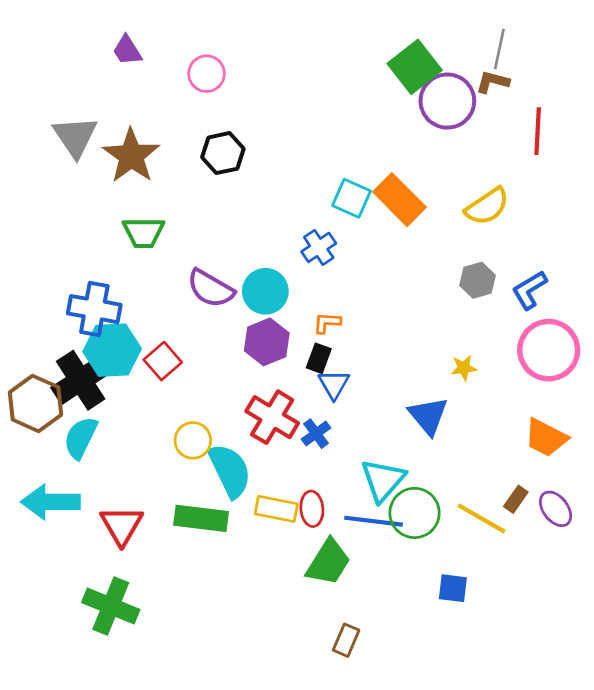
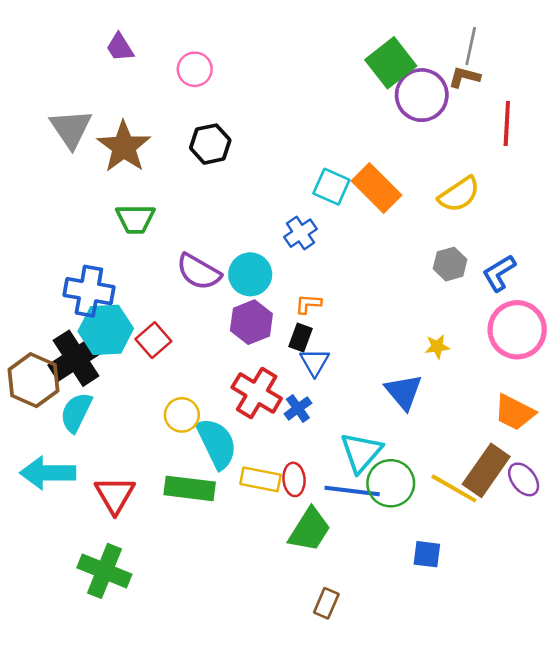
brown rectangle: (516, 499) -> (486, 470), size x2.0

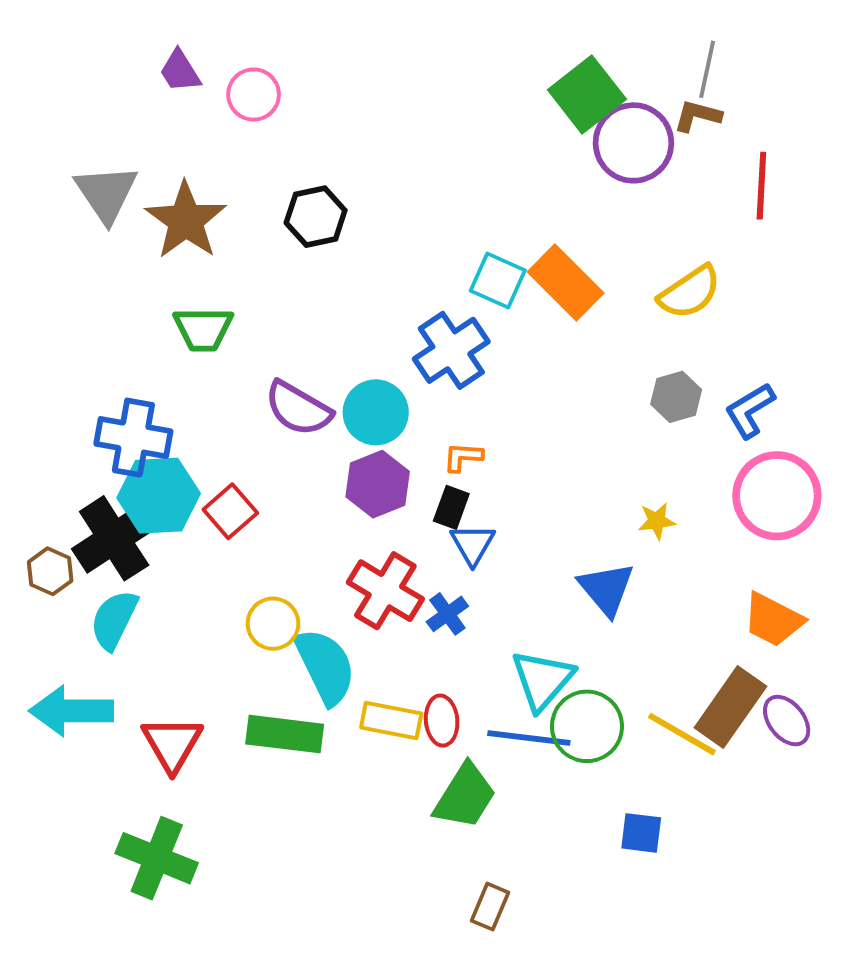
pink circle: (195, 69) -> (254, 95), moved
blue cross: (300, 233) -> (451, 350), size x1.5
brown hexagon: (34, 380) -> (50, 571), size x0.6

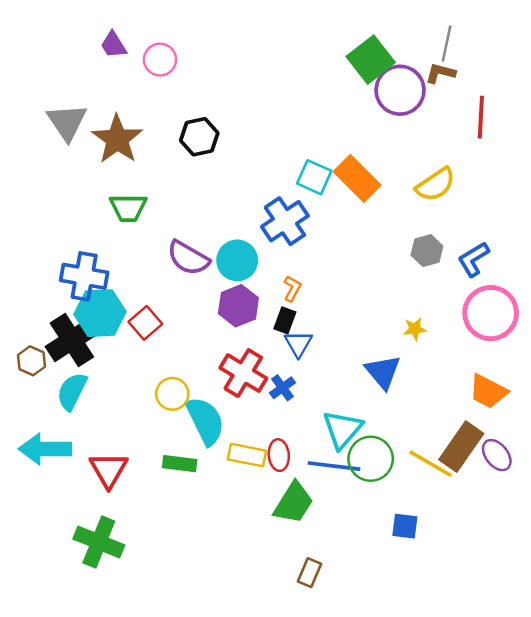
orange L-shape: (463, 457) -> (292, 289), turned 115
green rectangle: (285, 734) -> (180, 464), size x0.7

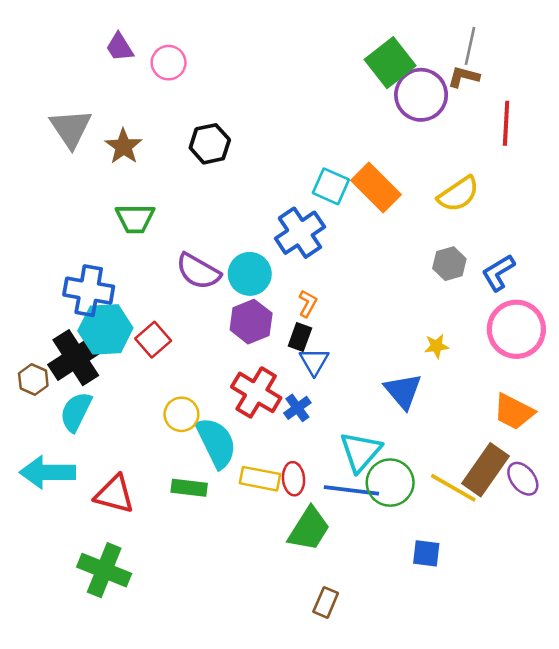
brown star: (117, 139) -> (123, 146), size x0.7
red triangle: (109, 470) -> (114, 494), turned -45

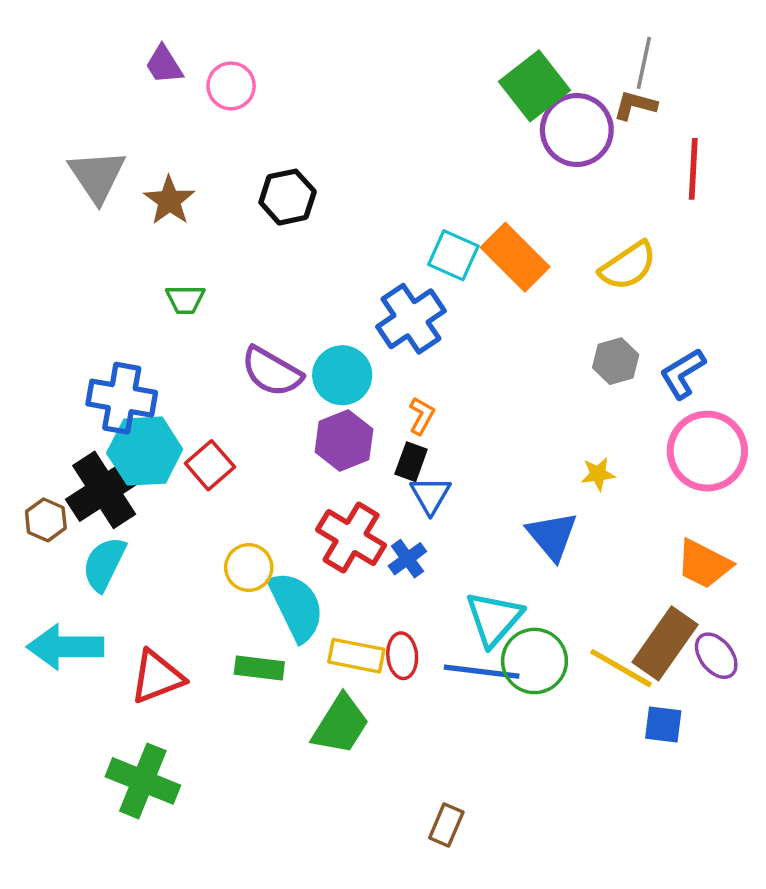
green trapezoid: (135, 219) -> (185, 299), size x0.7
red triangle: (114, 494) -> (157, 677), turned -36
green trapezoid: (309, 529) -> (340, 724), moved
blue square: (426, 553) -> (663, 724), moved

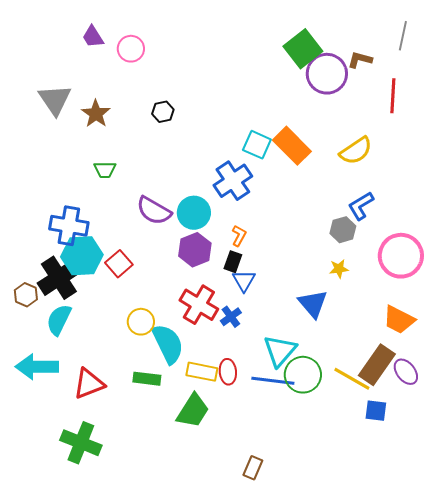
gray line: (644, 63) -> (403, 36), moved
black hexagon: (288, 197) -> (163, 112), size x0.7
gray hexagon: (616, 361) -> (343, 230), moved
blue L-shape: (683, 373) -> (361, 206), moved

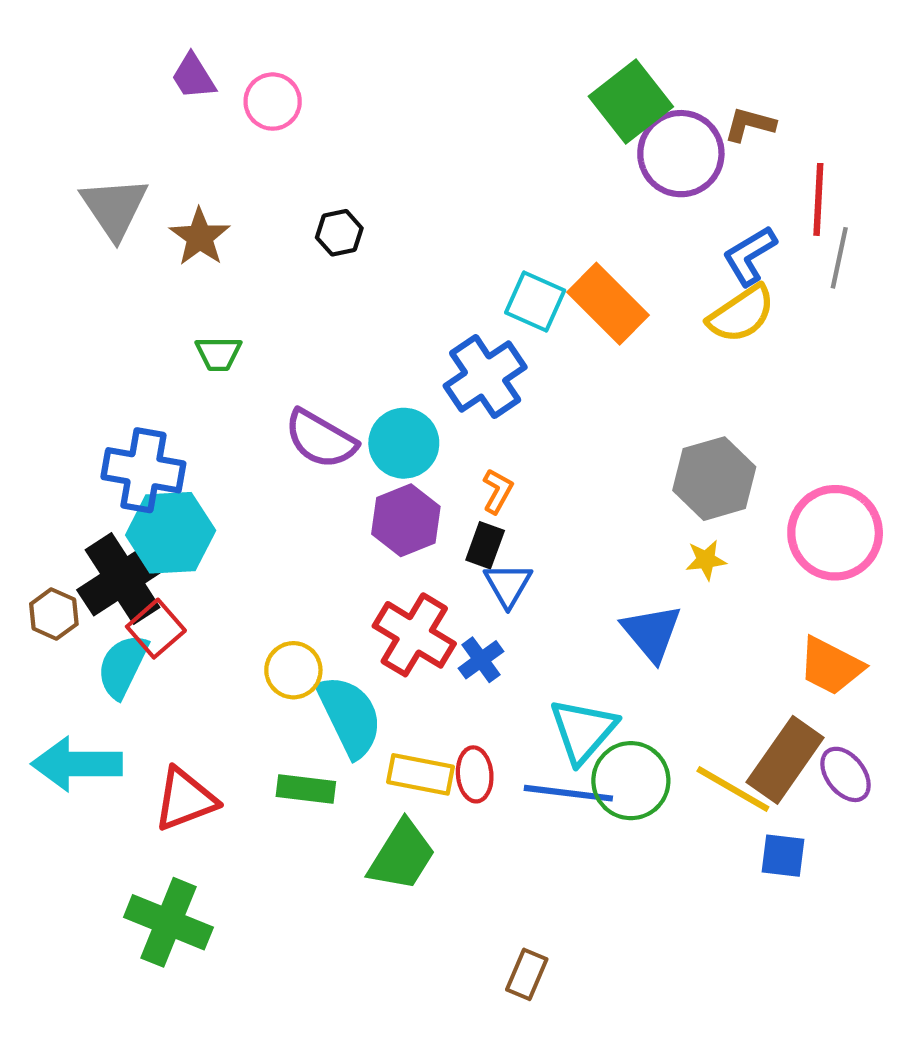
gray line: (403, 36) -> (839, 258), moved
blue L-shape: (361, 206) -> (750, 256), moved
gray hexagon: (343, 230) -> (714, 479), size x1.5
red square: (119, 264) -> (156, 629), moved

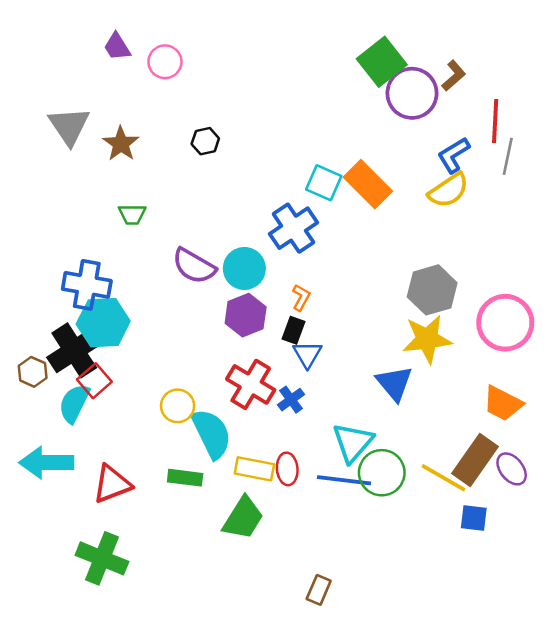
brown L-shape: (750, 124) -> (454, 76), turned 124
yellow star: (706, 560) -> (427, 339), size x2.0

